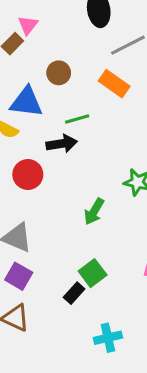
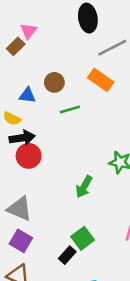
brown circle: (59, 73) -> (54, 82), moved
blue triangle: (26, 102) -> (27, 95), size x0.6
black arrow: (62, 144) -> (22, 138), moved

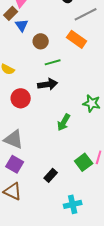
blue triangle: (27, 95) -> (22, 25), moved, turned 48
black arrow: (22, 138) -> (48, 84), moved
green square: (83, 238) -> (84, 162), moved

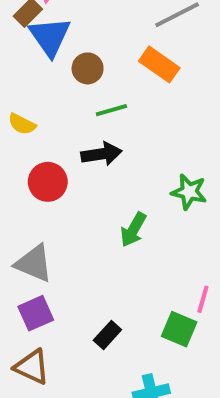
blue triangle: (22, 25) -> (50, 37), size x1.6
green square: (84, 162) -> (179, 329), moved, turned -30
purple square: (15, 164) -> (36, 313), turned 36

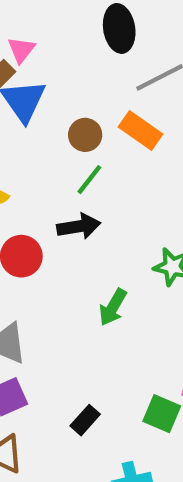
brown circle: (88, 68) -> (85, 135), moved
green line: (111, 110) -> (89, 180), turned -36

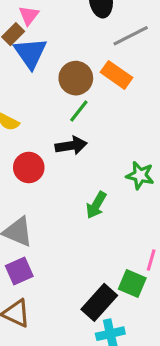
brown circle: (85, 135) -> (76, 78), size x1.4
black rectangle: (85, 420) -> (99, 302), moved, size x1.6

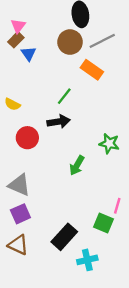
pink triangle: (29, 15) -> (18, 26), moved
blue triangle: (30, 53) -> (29, 54), size x0.6
brown circle: (76, 78) -> (70, 42), moved
black rectangle: (99, 302) -> (64, 237), moved

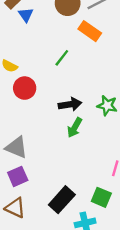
black arrow: (58, 122) -> (70, 104), moved
red circle: (27, 138) -> (25, 88), moved
green square: (103, 223) -> (101, 197), moved

